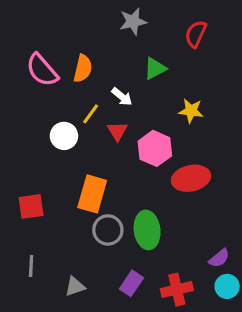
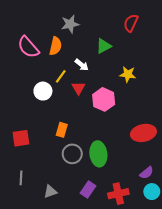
gray star: (133, 21) -> (70, 24), moved
red ellipse: (191, 178) -> (143, 133), moved
orange rectangle: (92, 194) -> (62, 130), size x0.6

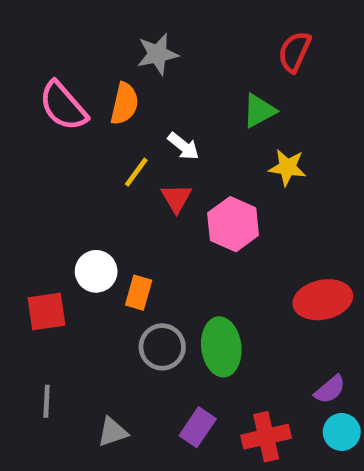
green triangle: (104, 46) -> (259, 111), moved
white circle: (43, 91) -> (96, 271), moved

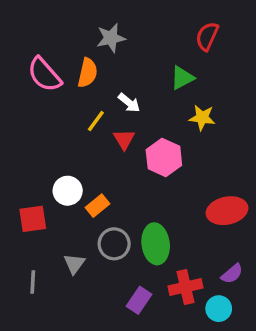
orange rectangle: (139, 293) -> (98, 206), turned 35
gray triangle: (113, 432) -> (74, 264), moved, turned -35
cyan circle: (342, 432) -> (219, 309), moved
red cross: (266, 437) -> (185, 287), moved

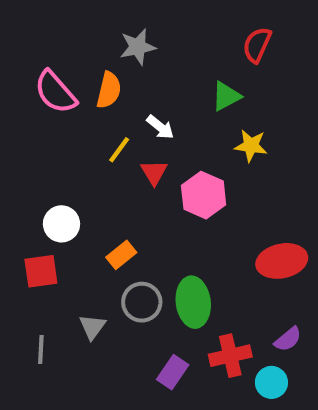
white circle: (68, 191) -> (61, 224), moved

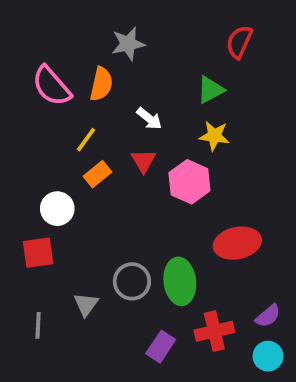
yellow star: (251, 146) -> (214, 136), moved
yellow line: (119, 150) -> (86, 140), moved
orange rectangle: (121, 255) -> (97, 174), moved
red ellipse: (282, 261) -> (237, 243), moved
cyan circle: (271, 382) -> (268, 356), moved

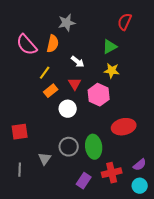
white circle: (57, 209) -> (68, 109), moved

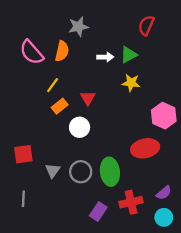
white arrow: (78, 62) -> (105, 57), moved, turned -40
pink hexagon: (99, 95) -> (164, 116), moved
gray triangle: (45, 159) -> (53, 171), moved

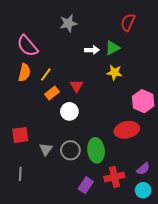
orange semicircle: (62, 51) -> (24, 72), moved

